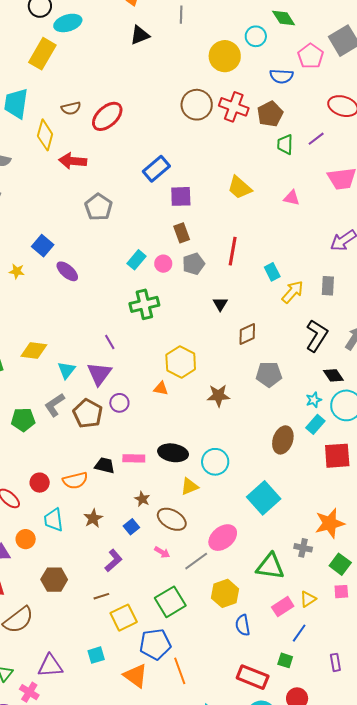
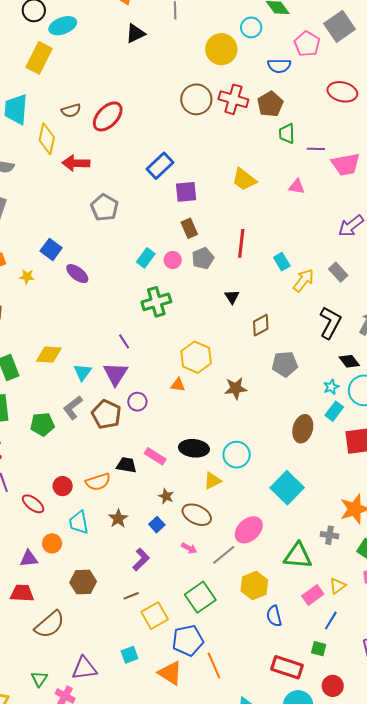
purple line: (316, 139) -> (316, 149), moved, turned 42
gray rectangle: (328, 286) -> (338, 272), turned -42
pink rectangle: (134, 458) -> (155, 456), turned 35

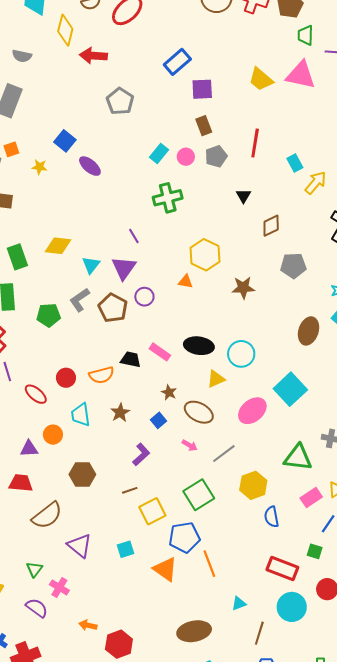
pink triangle: (297, 187) -> (301, 75), moved, size x1.8
pink ellipse: (249, 530) -> (252, 411), moved
purple triangle: (84, 668) -> (80, 546), moved, turned 44

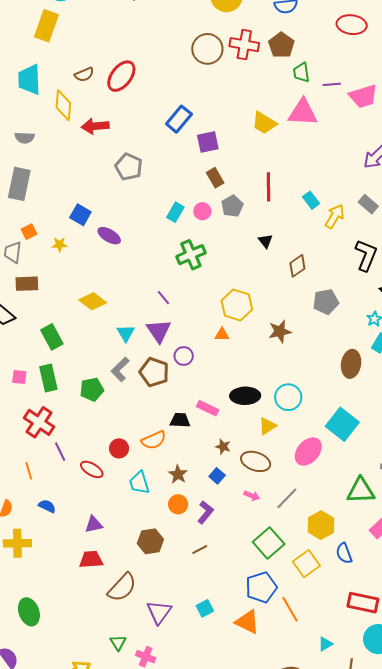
yellow diamond: (58, 246) -> (93, 301), moved, turned 40
orange circle: (53, 435) -> (178, 504), moved
yellow square: (152, 511) -> (306, 564), moved
purple triangle: (80, 546) -> (159, 612), turned 36

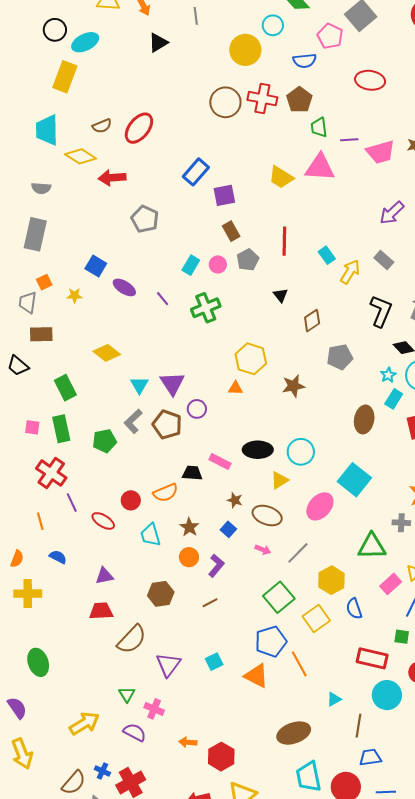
yellow diamond: (63, 105) -> (81, 156), turned -64
purple line: (164, 298) -> (163, 299), moved

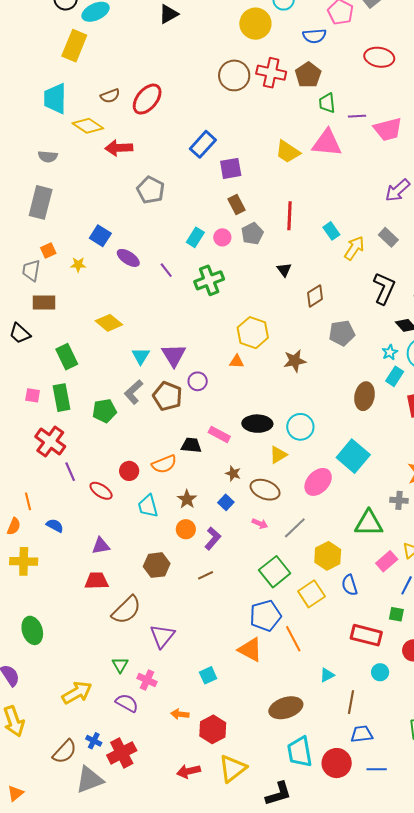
orange line: (40, 521) -> (28, 501), moved
cyan square: (214, 662) -> (208, 675), moved
cyan circle: (387, 695) -> (380, 672), size x0.6

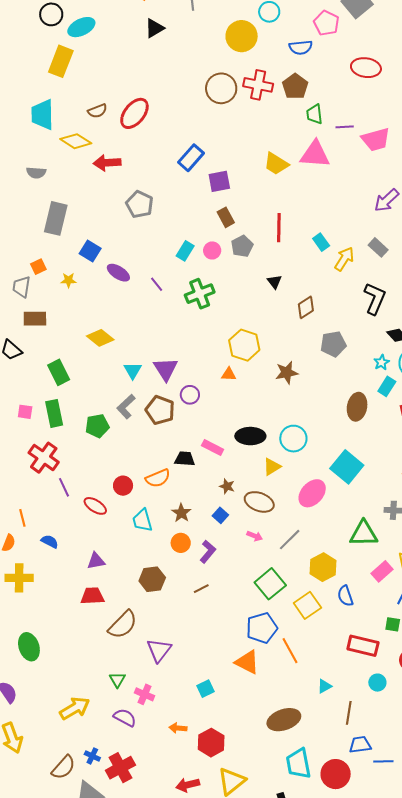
gray rectangle: (41, 202) -> (56, 218), moved
blue line: (377, 769) -> (383, 761), moved

